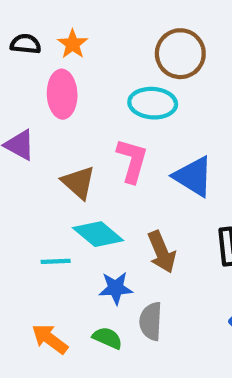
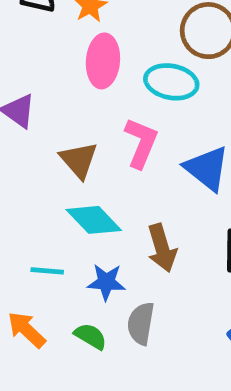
pink ellipse: (62, 94) -> (103, 61), moved
cyan line: (56, 261) -> (47, 271), moved

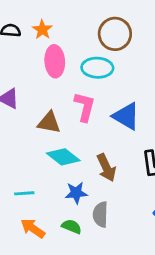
brown triangle: (79, 160) -> (49, 123), turned -30
cyan line: (47, 271) -> (24, 193), moved

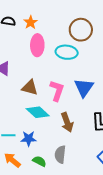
pink L-shape: (85, 107) -> (57, 91), moved
blue triangle: (126, 116) -> (84, 88), turned 30
blue star: (76, 193) -> (29, 139), moved

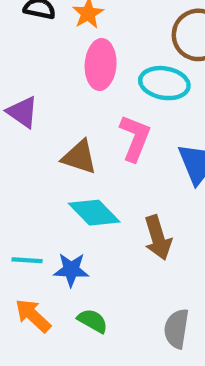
pink L-shape: (57, 91) -> (135, 138), moved
gray semicircle: (60, 154) -> (176, 329), moved

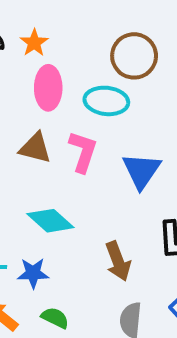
brown triangle: (79, 157) -> (35, 148), moved
brown arrow: (158, 238) -> (118, 261), moved

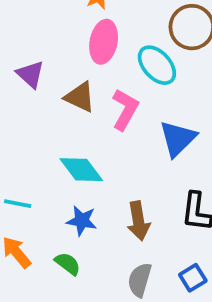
cyan ellipse: (106, 101) -> (157, 65), turned 30
blue star: (33, 273) -> (82, 221), moved

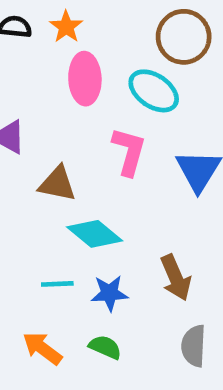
brown triangle: (80, 97) -> (57, 184), moved
cyan line: (18, 204) -> (57, 284), moved

